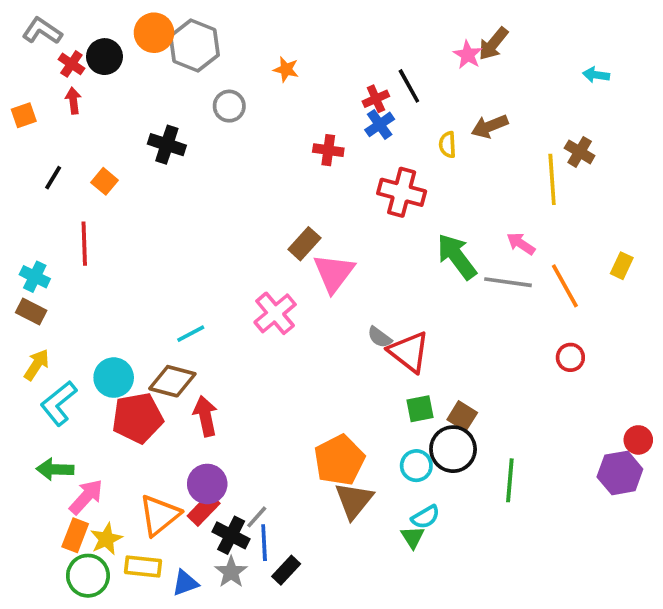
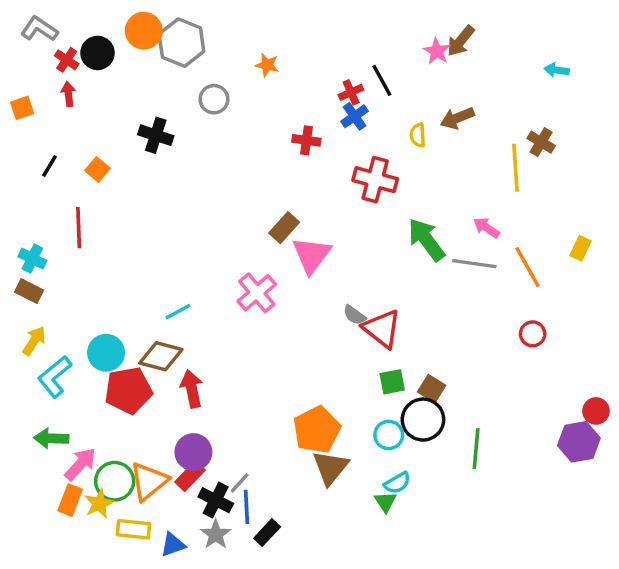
green circle: (88, 576) -> (115, 481), moved

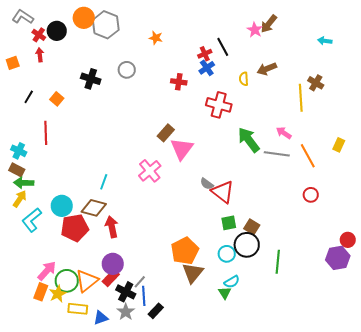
gray circle: (214, 99) -> (127, 70), moved
cyan line: (178, 312) -> (104, 182), turned -42
green arrow: (51, 438) -> (24, 183), moved

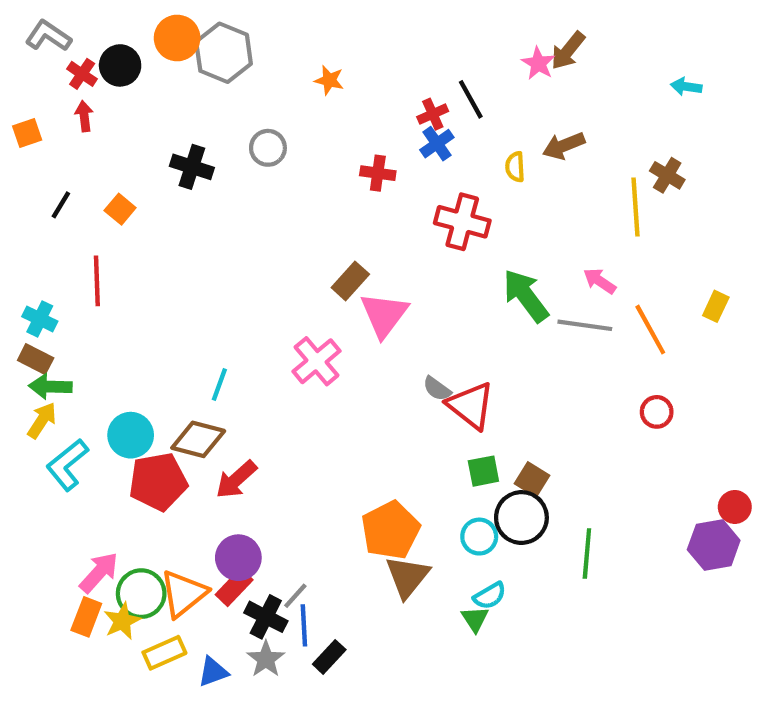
red arrow: (112, 227) -> (236, 480), turned -120
yellow rectangle: (78, 309) -> (164, 653), turned -30

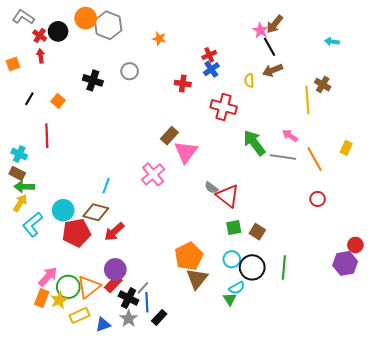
black line: (471, 99) -> (270, 47), moved
black circle: (521, 518) -> (252, 267), moved

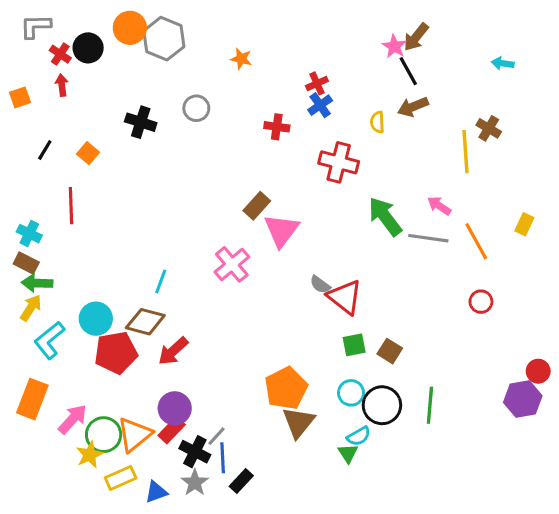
gray L-shape: (23, 17) -> (35, 26), turned -35
orange rectangle: (42, 298) -> (32, 399), moved, size x1.4

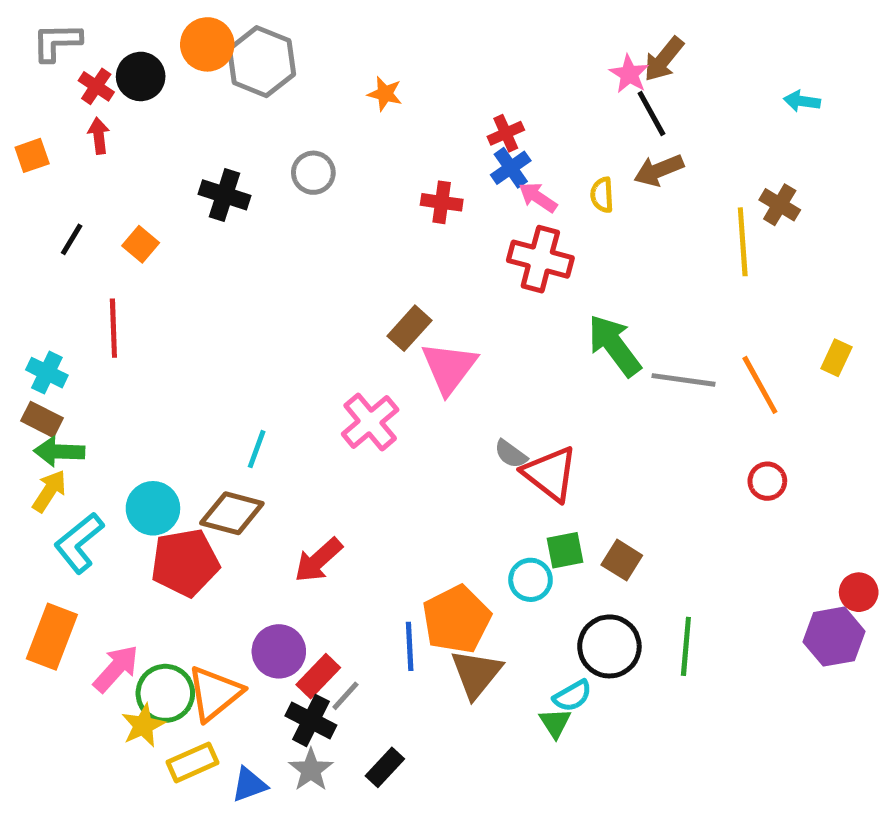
pink arrow: (439, 206) -> (538, 197), moved
red arrow: (173, 351) -> (318, 560), moved
cyan circle: (351, 393) -> (530, 580), moved
red rectangle: (172, 430) -> (318, 676), moved
blue line: (223, 458) -> (410, 646), moved

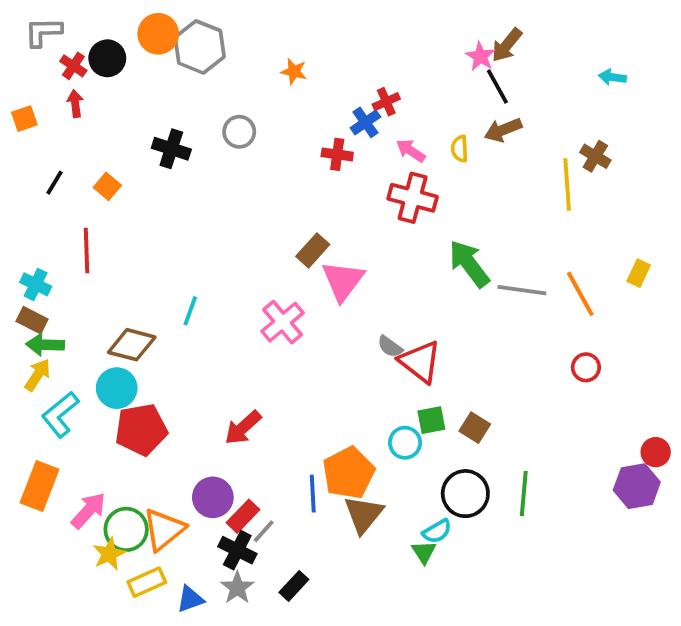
blue cross: (511, 168) -> (365, 122), moved
cyan line: (257, 449) -> (190, 311), moved
brown diamond: (232, 513) -> (132, 345), moved

